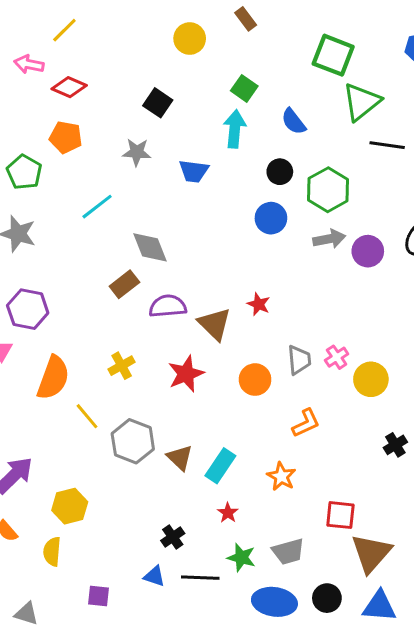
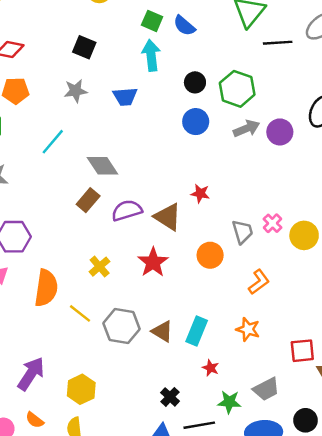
blue semicircle: (294, 121) -> (184, 26), moved

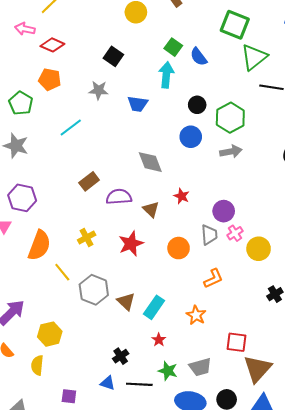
purple circle: (280, 132) -> (224, 211), moved
gray diamond: (102, 166) -> (150, 162), moved
brown triangle: (168, 217) -> (151, 209), size x0.7

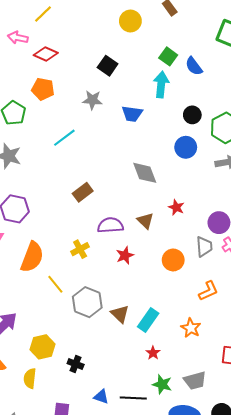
purple semicircle: (119, 197) -> (110, 225), moved
red star: (131, 244) -> (125, 255), size x0.7
black cross: (121, 356) -> (76, 364), moved, turned -35

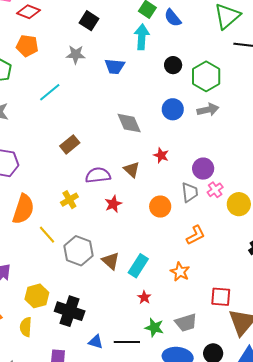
blue circle: (186, 147) -> (173, 109), moved
black cross: (76, 364) -> (70, 311), size x1.8

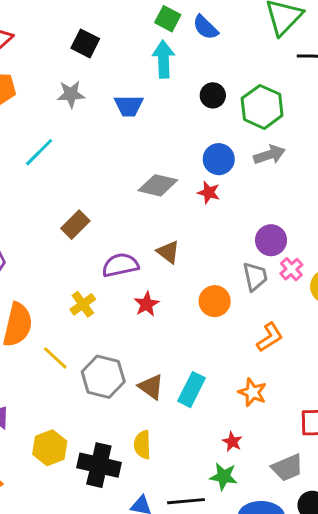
gray diamond: (129, 123) -> (158, 185), turned -48
red star: (161, 155) -> (209, 192), moved
red star: (144, 297) -> (232, 442), moved
gray trapezoid: (186, 323) -> (287, 468), moved
yellow semicircle: (26, 327) -> (142, 445), moved

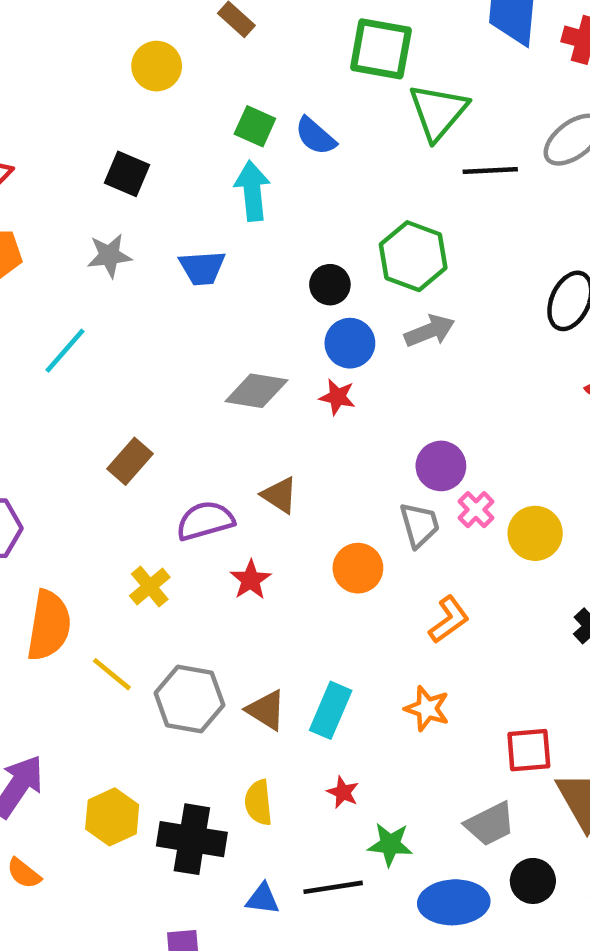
black circle: (213, 95) -> (330, 285), moved
red star: (232, 442) -> (343, 792), moved

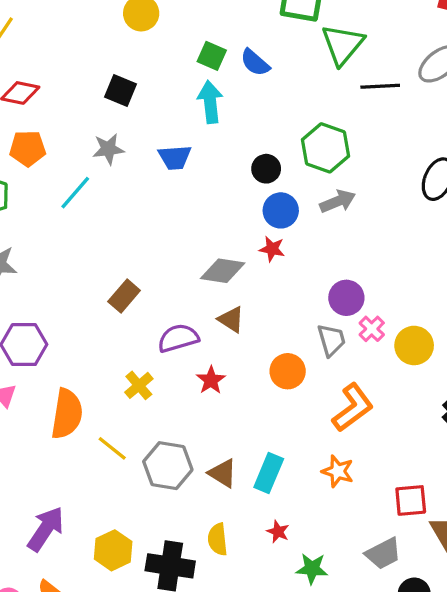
cyan line: (65, 351) -> (75, 193), moved
gray diamond: (256, 391) -> (223, 271), moved
orange L-shape: (449, 620) -> (353, 408), size x1.4

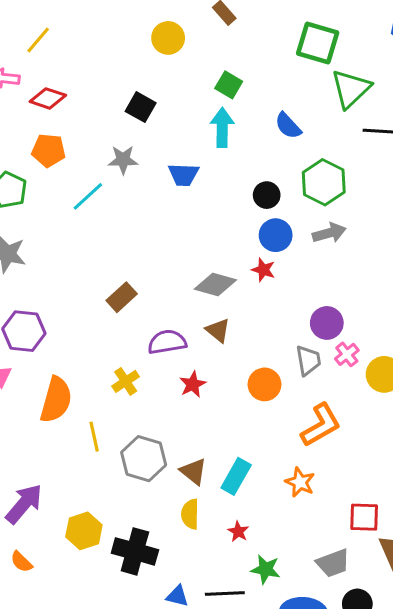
blue semicircle: (255, 63) -> (288, 126), moved
yellow line: (112, 448) -> (94, 437), turned 32
yellow semicircle: (218, 539) -> (190, 514), moved

